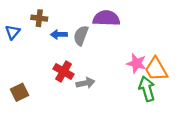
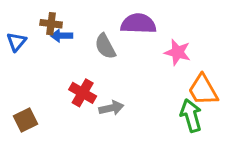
blue arrow: (59, 34) -> (62, 36), moved
gray semicircle: (81, 36) -> (105, 46), turned -48
pink star: (136, 63) -> (177, 52), moved

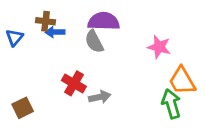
purple semicircle: (138, 24) -> (104, 21), moved

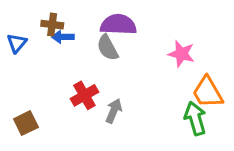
red cross: (74, 83) -> (84, 95), turned 30
gray arrow: (100, 97) -> (114, 111), turned -55

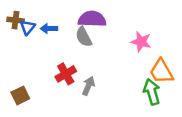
brown cross: (52, 25) -> (16, 20), moved
blue triangle: (17, 43) -> (27, 27), moved

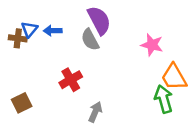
purple semicircle: (92, 19) -> (99, 20), turned 60
brown cross: (16, 20) -> (18, 38), moved
gray arrow: (88, 86) -> (95, 112), moved

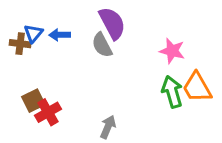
red cross: (71, 80) -> (48, 112), moved
green arrow: (164, 99) -> (172, 92), moved
brown square: (22, 103) -> (33, 101), moved

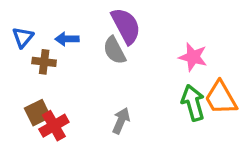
blue triangle: (33, 33) -> (23, 37), moved
brown cross: (20, 44) -> (44, 62), moved
gray arrow: (108, 127) -> (121, 121), moved

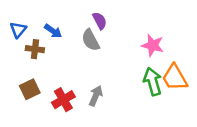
purple semicircle: (126, 26) -> (100, 21), size x0.6
blue arrow: (67, 39) -> (53, 31), turned -144
red cross: (54, 126) -> (63, 100), moved

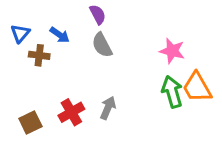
purple semicircle: (100, 21) -> (98, 14), moved
brown square: (30, 89) -> (30, 122), moved

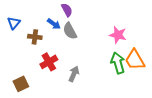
blue arrow: (60, 35) -> (54, 24), moved
brown cross: (39, 55) -> (35, 37), moved
red cross: (71, 112) -> (49, 62), moved

